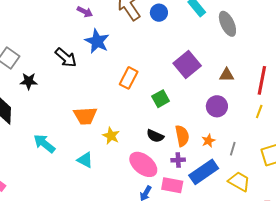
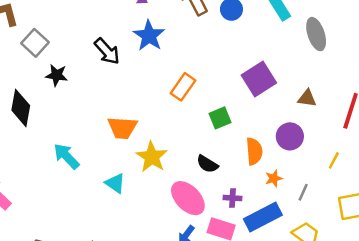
yellow line: (259, 112) -> (334, 160), moved
yellow star: (111, 136) -> (152, 157), size x1.4
orange semicircle: (182, 136) -> (254, 151), moved

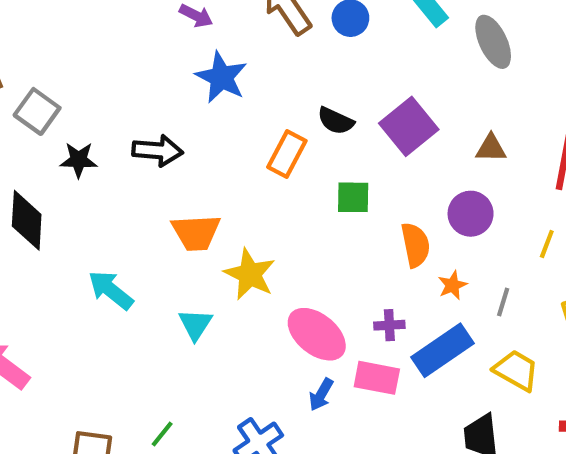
black arrow: (107, 51) -> (157, 151), moved, turned -36
green square: (220, 118) -> (353, 197), turned 30
black semicircle: (207, 164) -> (336, 121), moved
cyan triangle: (115, 183) -> (195, 324), turned 35

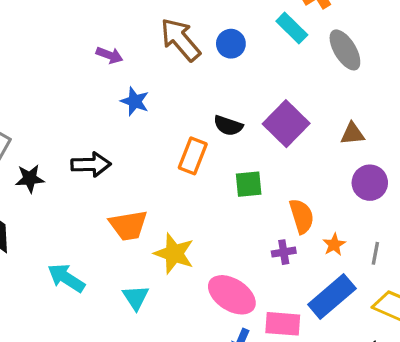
blue star: (221, 77) -> (135, 101), size x0.7
purple circle: (471, 214) -> (370, 183), moved
purple cross: (389, 325) -> (284, 252), moved

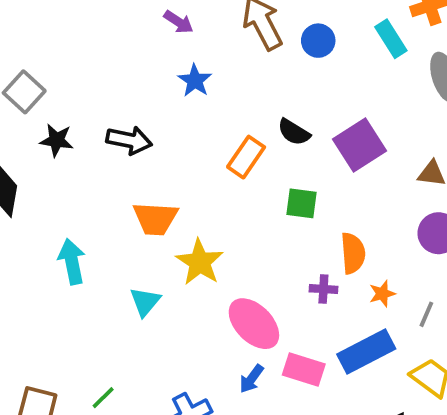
cyan arrow: (66, 278) -> (72, 262), turned 33

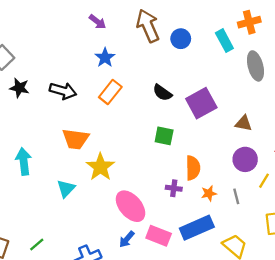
orange rectangle: (246, 157) -> (110, 92), moved
gray line: (426, 314) -> (236, 196), moved, turned -42

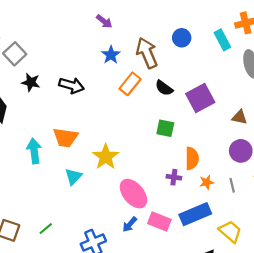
brown arrow: (148, 26) -> (147, 53), moved
orange rectangle: (110, 92) -> (130, 84), moved
orange trapezoid: (76, 139) -> (65, 138), moved

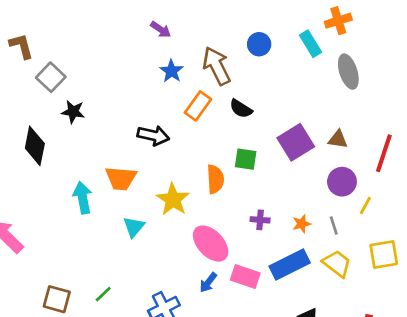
black arrow: (71, 85) -> (153, 135), moved
purple square: (200, 98) -> (296, 142), moved
orange semicircle: (192, 158) -> (215, 179), moved
yellow trapezoid: (230, 231) -> (337, 264), moved

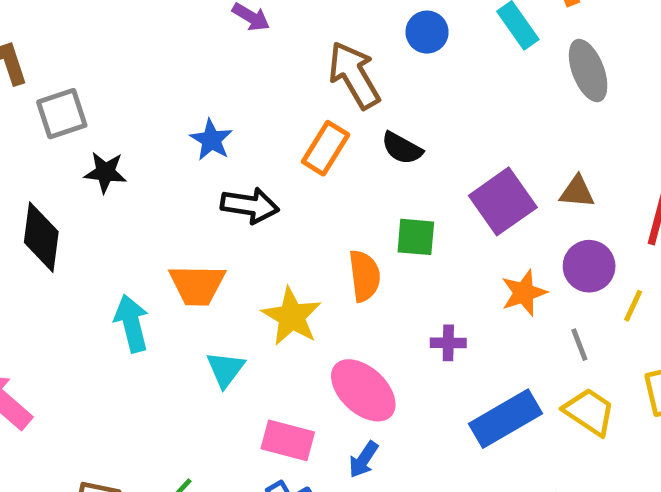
blue star: (172, 71) -> (211, 140), moved
gray square: (51, 77) -> (62, 114), turned 32
orange star: (302, 224) -> (524, 293), moved, size x1.4
pink rectangle: (245, 276) -> (288, 440), moved

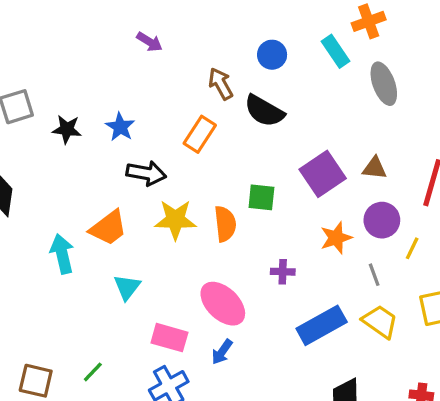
brown arrow: (354, 75) -> (221, 84), size x0.7
black semicircle: (402, 148) -> (264, 111), moved, size x1.4
black star: (105, 172) -> (67, 129), moved
orange trapezoid: (197, 285) -> (108, 228), turned -39
yellow star: (292, 316) -> (175, 220), moved, turned -30

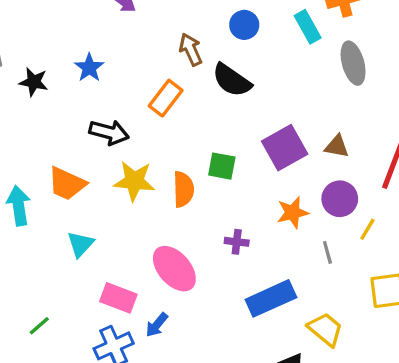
blue star: (120, 127) -> (89, 68), moved
orange trapezoid: (108, 228) -> (67, 184), turned 57
yellow trapezoid: (380, 322) -> (325, 329), moved
blue arrow: (222, 352) -> (157, 325), moved

